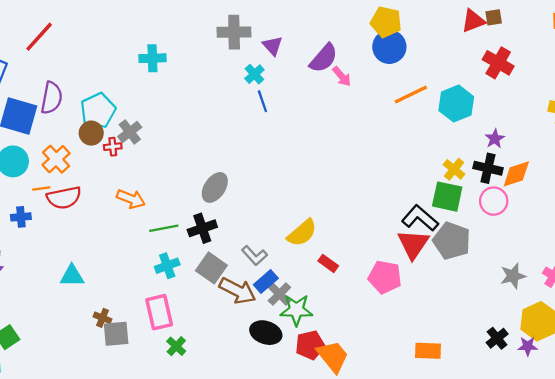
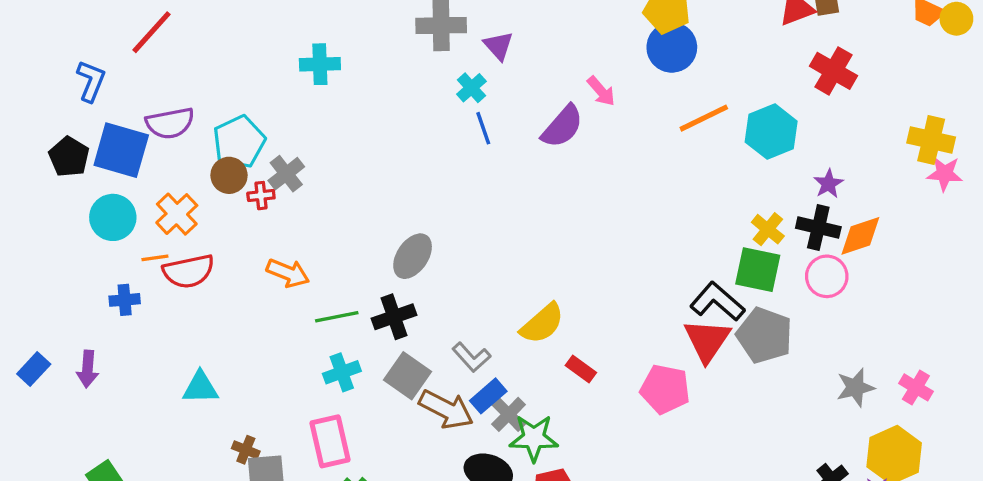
purple semicircle: (324, 58) -> (562, 126), moved
purple semicircle: (52, 98) -> (170, 123), turned 68

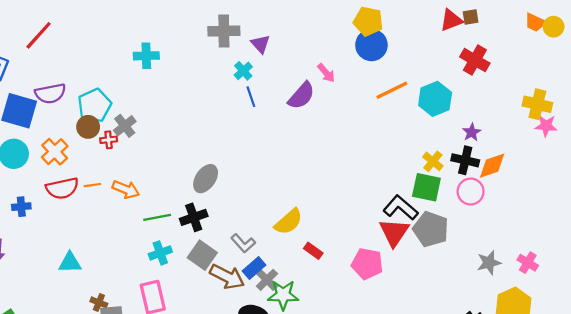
orange line: (155, 258) -> (92, 185), moved

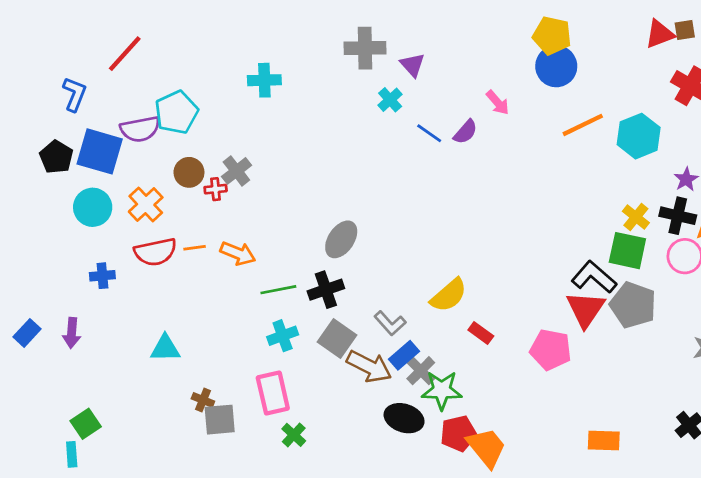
purple semicircle: (301, 96) -> (465, 132), size x0.7
blue line: (251, 97) -> (429, 133), moved, turned -36
cyan pentagon: (95, 105) -> (176, 112), moved

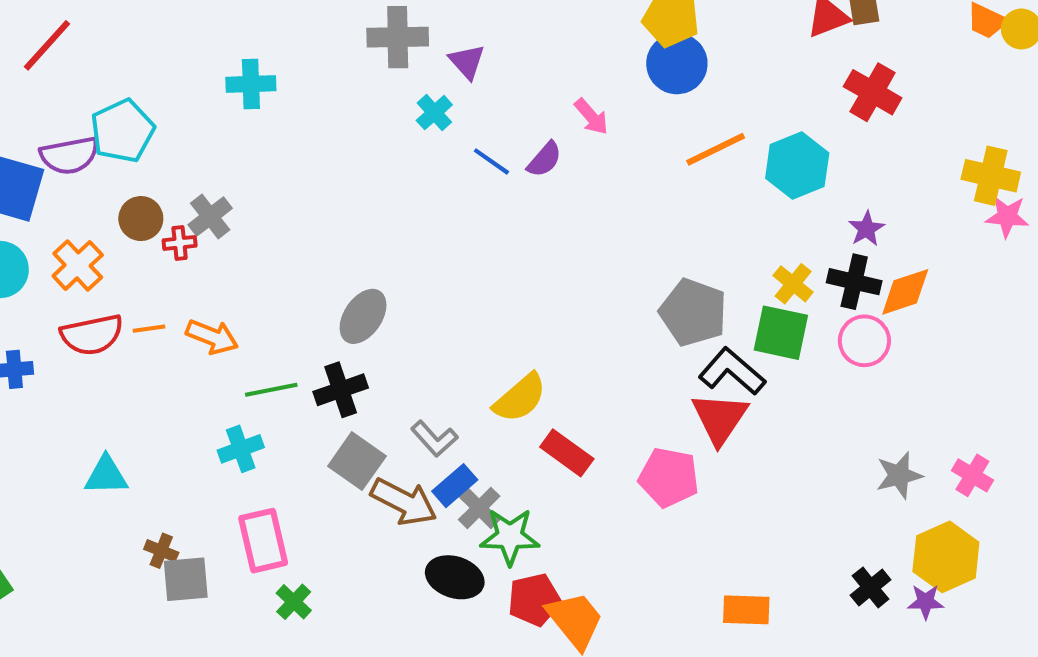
gray pentagon: (633, 305) -> (693, 312), moved
red rectangle: (481, 333) -> (567, 453), size x1.4
cyan cross: (283, 336) -> (241, 449), moved

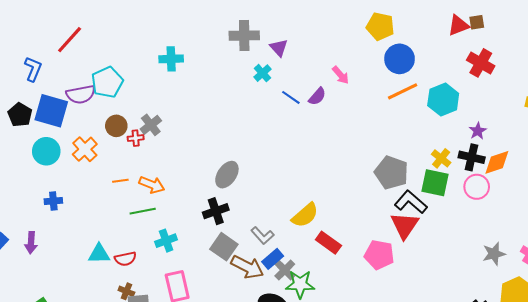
blue circle: (677, 64) -> (400, 59), moved
red semicircle: (92, 335) -> (125, 259), moved, size x0.7
green line: (271, 390) -> (143, 211), moved

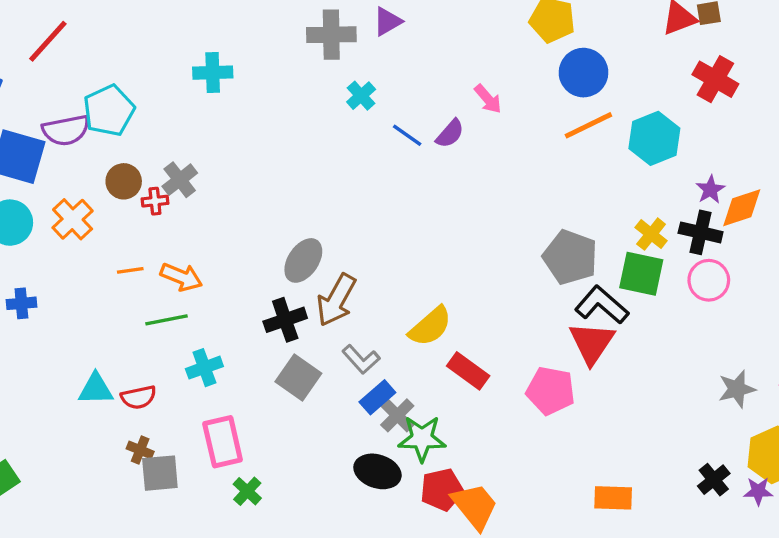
purple triangle: (279, 48) -> (387, 21), moved, turned 42
orange diamond: (497, 162) -> (742, 208), moved
brown arrow: (247, 267) -> (336, 300), moved, turned 92

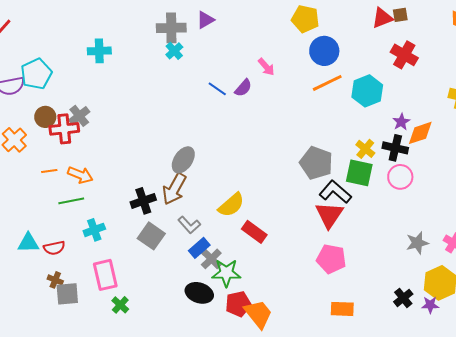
cyan cross: (361, 96) -> (174, 51), moved
red cross: (155, 201) -> (64, 129), size x1.8
gray ellipse: (303, 260) -> (183, 160), moved
pink pentagon: (551, 391) -> (331, 259), moved

